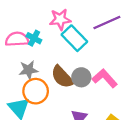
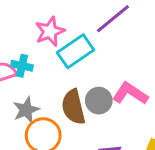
cyan rectangle: (74, 38) -> (75, 51), turned -65
brown semicircle: (62, 77) -> (73, 107), turned 45

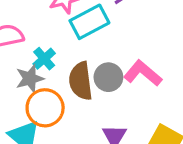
cyan cross: (22, 66) -> (44, 59), moved, turned 30

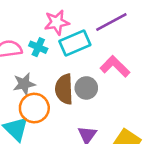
cyan cross: (44, 59) -> (38, 47), moved, turned -30
pink L-shape: (143, 73) -> (115, 66), moved

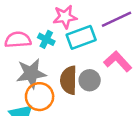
gray star: (24, 84) -> (31, 73), size x1.4

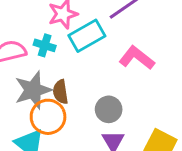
brown semicircle: (69, 80) -> (61, 92), moved, size x0.7
gray circle: (90, 80) -> (109, 109), moved

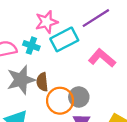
orange circle: (48, 117) -> (60, 101), moved

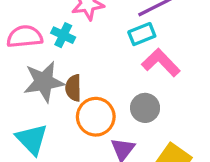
cyan rectangle: (64, 39) -> (142, 34), moved, size x0.7
gray circle: (79, 97) -> (145, 108), moved

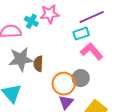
cyan cross: (63, 35) -> (31, 21), moved
orange circle: (96, 117) -> (64, 84), moved

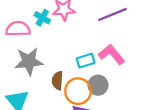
cyan rectangle: (81, 34) -> (86, 61), moved
brown semicircle: (38, 64) -> (57, 81), moved

